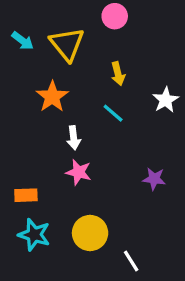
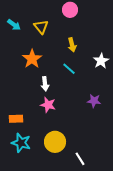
yellow triangle: (67, 44) -> (41, 27), size x0.7
purple star: (154, 179) -> (94, 101), moved

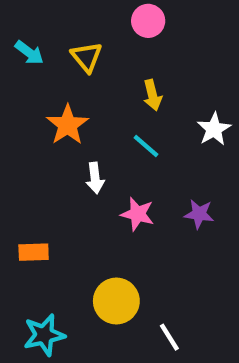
pink star: (48, 105) -> (138, 214), moved
cyan star: (21, 143) -> (44, 335), moved, turned -30

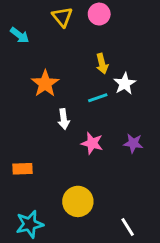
yellow triangle: (87, 57) -> (62, 17), moved
white star: (214, 129) -> (125, 84), moved
cyan line: (146, 146) -> (98, 98), turned -60
white line: (169, 337) -> (128, 227), moved

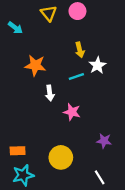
orange star: (45, 84) -> (35, 65), turned -30
purple star: (133, 143) -> (104, 141), moved
orange rectangle: (22, 169) -> (18, 151), moved

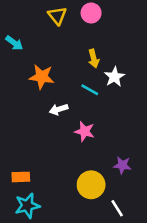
cyan arrow: (15, 28) -> (14, 43), moved
cyan line: (76, 76) -> (90, 90), turned 48
white arrow: (50, 93) -> (59, 109), turned 80
yellow circle: (61, 157) -> (91, 185), moved

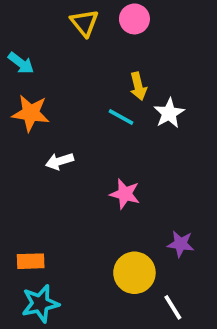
orange star: (42, 77) -> (31, 113), moved
cyan line: (90, 90) -> (121, 117), moved
white arrow: (59, 109) -> (59, 161), moved

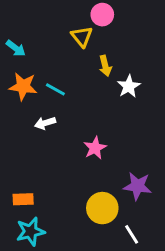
yellow triangle: (84, 23) -> (82, 37), moved
cyan line: (121, 117) -> (55, 89), moved
pink star: (125, 194) -> (95, 148), turned 30
purple star: (181, 244) -> (137, 186), size x1.4

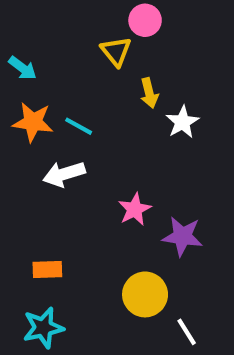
white arrow: (45, 123) -> (64, 174), size x1.4
purple star: (137, 186) -> (182, 236), moved
orange rectangle: (23, 199) -> (47, 270), moved

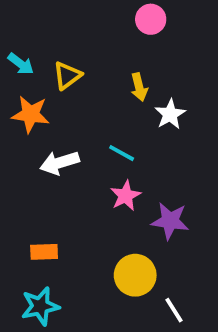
pink circle: (145, 20) -> (151, 19), moved
yellow triangle: (116, 51) -> (67, 75), moved, turned 32
cyan line: (79, 126) -> (122, 153), moved

